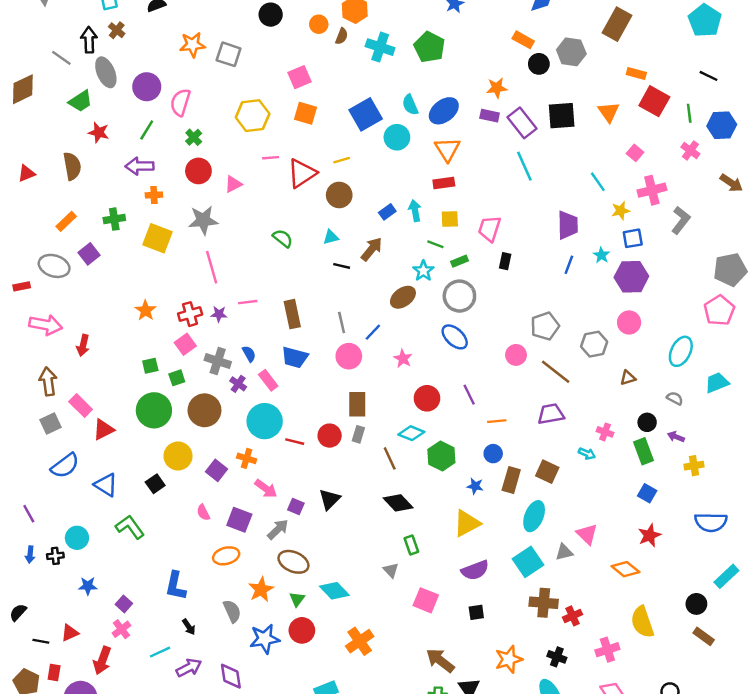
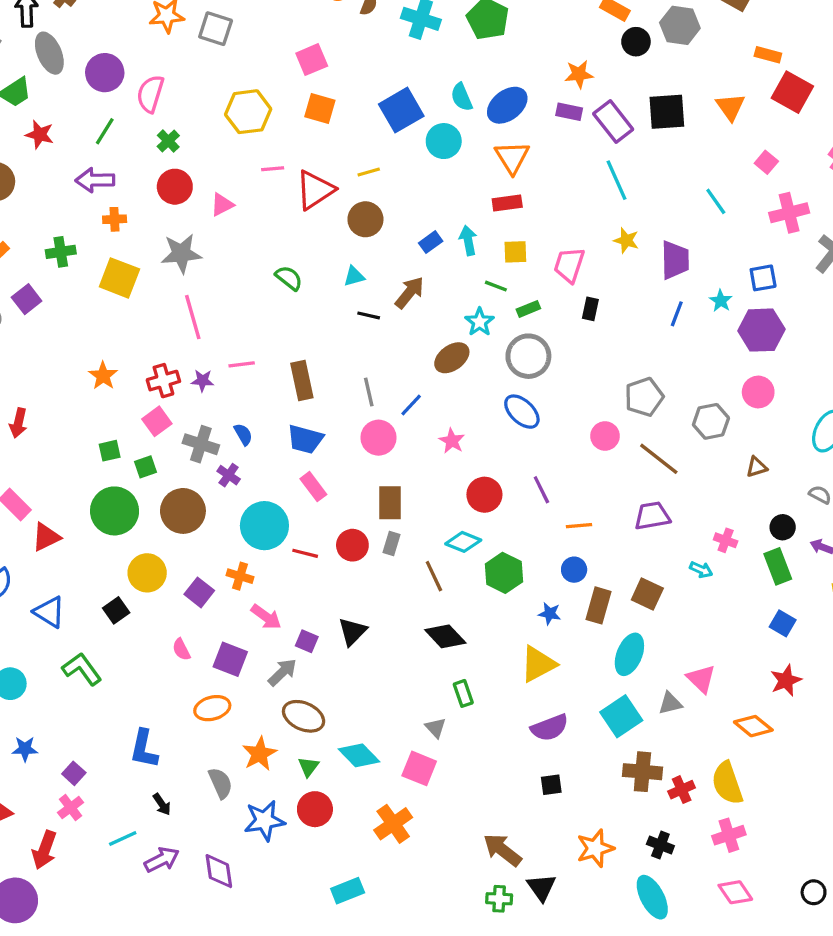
yellow star: (621, 211) -> (626, 240), moved, turned 30
pink rectangle: (268, 380) -> (313, 487), moved
pink square: (426, 600) -> (419, 768), moved
yellow semicircle: (642, 622) -> (727, 783), moved

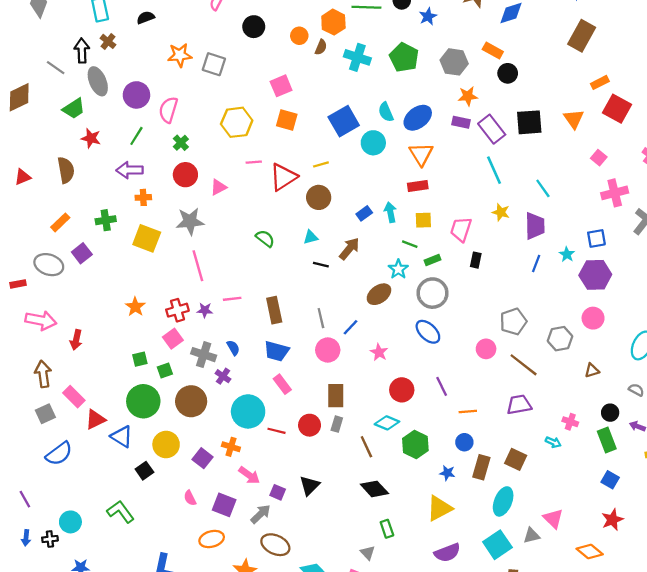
gray hexagon: (680, 25) -> (454, 62), moved
orange rectangle: (768, 55) -> (600, 82), turned -42
cyan line: (716, 201) -> (543, 188), moved
blue triangle: (49, 612) -> (122, 437), moved

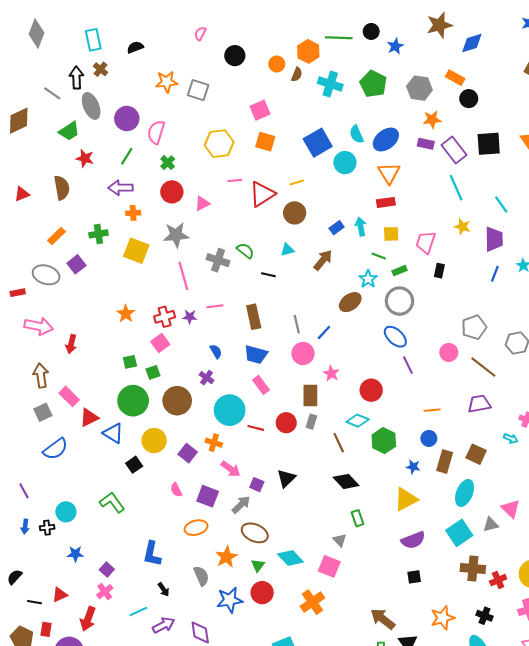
black line: (321, 265) -> (268, 275), moved
pink star: (379, 352) -> (331, 373), moved
gray cross: (204, 355) -> (218, 260), moved
purple line: (442, 386) -> (408, 365), moved

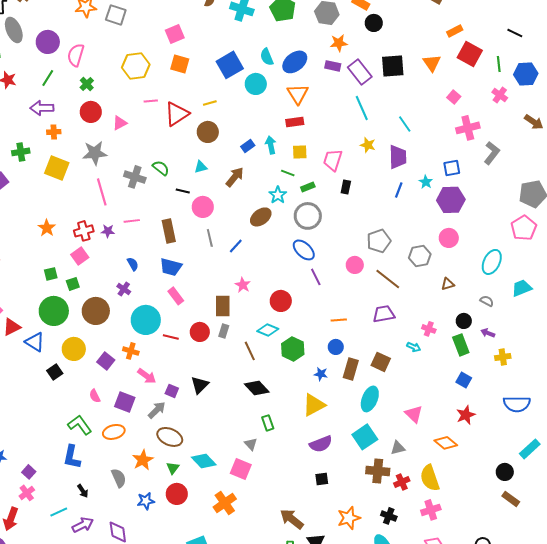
pink circle: (303, 353) -> (203, 207), moved
green L-shape: (112, 502) -> (80, 425), moved
gray triangle: (491, 524) -> (398, 448), moved
blue star: (230, 600) -> (146, 501), size x0.7

